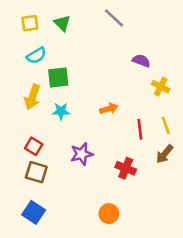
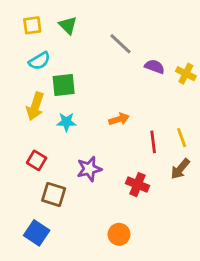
gray line: (114, 18) -> (120, 44), moved
yellow cross: (161, 87) -> (186, 74), moved
brown square: (36, 172) -> (54, 194), moved

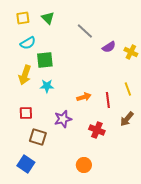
purple semicircle: (155, 67) -> (109, 47), turned 128
orange arrow: (119, 119) -> (84, 97), moved
yellow line: (182, 138) -> (128, 89), moved
red square: (37, 160) -> (26, 113), turned -32

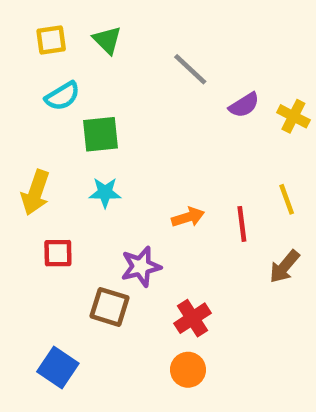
yellow arrow: (25, 75) -> (35, 193), moved
red cross: (97, 130) -> (192, 318), moved, turned 35
brown square: (38, 137) -> (110, 307), moved

